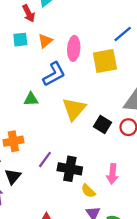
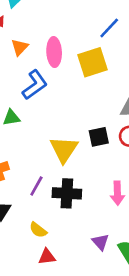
yellow triangle: (74, 109) -> (64, 149), moved
black square: (103, 125) -> (99, 137), turned -36
yellow semicircle: (88, 191) -> (38, 230), moved

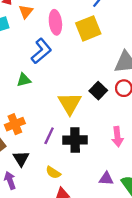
orange triangle: (20, 47) -> (26, 12), moved
black square: (99, 137) -> (98, 91), turned -30
purple triangle: (100, 242) -> (106, 179), turned -40

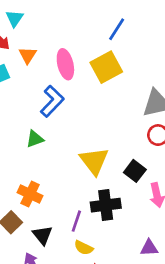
black square: (98, 91) -> (135, 171), moved
orange cross: (15, 124) -> (30, 194), turned -36
purple line: (49, 136) -> (76, 221), moved

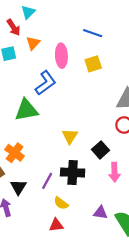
blue line: (117, 29) -> (93, 33), moved, turned 66
yellow square: (106, 67) -> (93, 64), size x0.7
green triangle: (35, 139) -> (26, 110), size x1.6
yellow triangle: (94, 161) -> (70, 136), size x0.7
yellow semicircle: (84, 248) -> (61, 203), moved

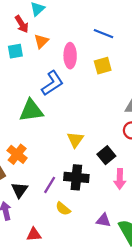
red triangle: (56, 225) -> (34, 234), moved

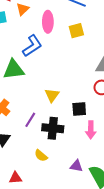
black square: (106, 155) -> (79, 109), turned 35
purple line: (50, 185) -> (30, 120), moved

